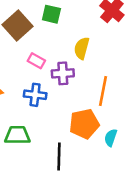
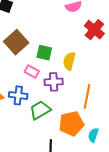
green square: (51, 14) -> (44, 53), moved
blue cross: (35, 95) -> (18, 95), moved
green trapezoid: (17, 135) -> (40, 110), moved, turned -30

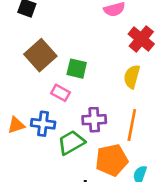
yellow semicircle: (69, 61) -> (132, 77), moved
purple cross: (54, 82) -> (94, 120), moved

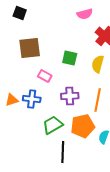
brown square: (40, 55) -> (30, 48), turned 35
green square: (77, 69) -> (70, 58), moved
green trapezoid: (71, 143) -> (53, 125), moved

